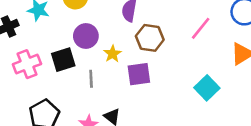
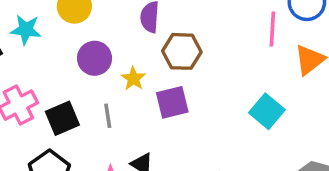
pink line: (201, 28) -> (272, 29), moved, turned -30
black square: (63, 60) -> (62, 118), moved

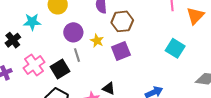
gray line: (108, 116) -> (77, 55), moved

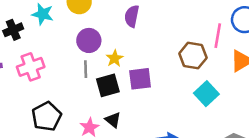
brown hexagon: (122, 21) -> (193, 56), moved
black square: (60, 69) -> (108, 85), moved

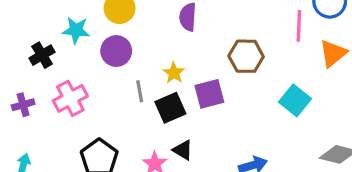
purple circle: (89, 40) -> (116, 51), moved
brown hexagon: (193, 56) -> (246, 56), moved

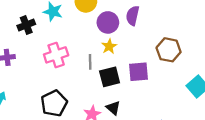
purple circle: (116, 51) -> (108, 22), moved
yellow star: (174, 73) -> (109, 46), moved
pink cross: (70, 98) -> (56, 55), moved

